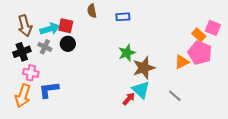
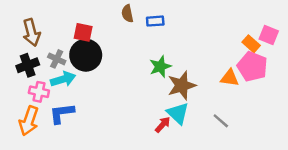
brown semicircle: (92, 11) -> (127, 13), moved
cyan arrow: (50, 29) -> (63, 79), moved
black circle: (68, 44) -> (86, 55), size x1.6
orange triangle: (182, 62) -> (230, 78), turned 35

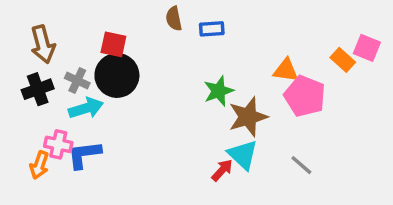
pink pentagon: (252, 67) -> (305, 96), moved
orange triangle: (230, 78) -> (286, 70), moved
pink cross: (39, 92) -> (58, 144), moved
orange arrow: (29, 121) -> (39, 165), size x0.7

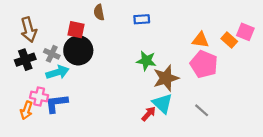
brown semicircle: (174, 19) -> (99, 12), moved
orange triangle: (286, 70) -> (200, 40), moved
green star: (219, 91) -> (146, 61), turned 30

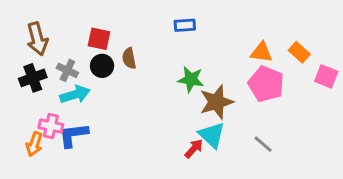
brown semicircle: (99, 12) -> (129, 58), moved
pink square: (245, 32) -> (326, 76), moved
black circle: (78, 50) -> (102, 66), size x0.6

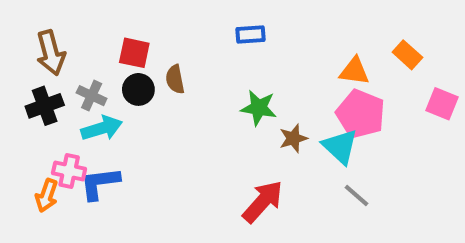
orange rectangle: (299, 52) -> (407, 55), moved
brown star: (216, 102) -> (293, 138), size x0.6
cyan triangle: (212, 135) -> (340, 147), moved
red arrow: (194, 149) -> (263, 202), size x1.6

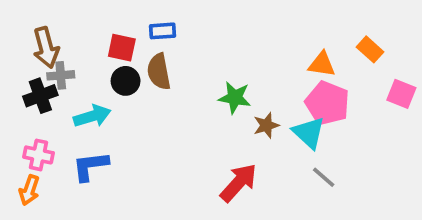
blue rectangle: (250, 34) -> (163, 31), moved
brown semicircle: (175, 79) -> (159, 72), size x1.4
gray cross: (92, 96) -> (61, 75), moved, turned -30
pink cross: (69, 171) -> (39, 155), moved
orange arrow: (47, 195) -> (29, 190), moved

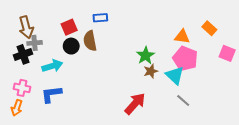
blue rectangle: (163, 31) -> (100, 18), moved
red square: (122, 48) -> (69, 27), turned -35
green star: (235, 98) -> (145, 55), moved, turned 30

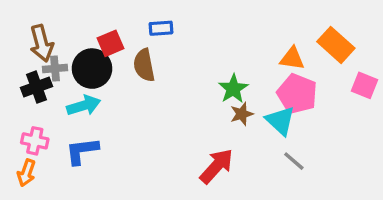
orange rectangle: (209, 28) -> (336, 45), size x1.5
black circle: (71, 46) -> (92, 69), moved, size x1.5

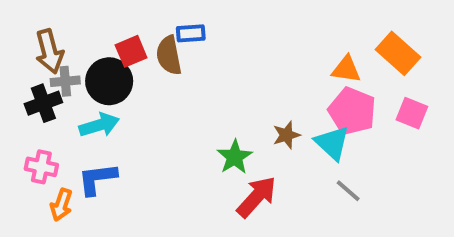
brown semicircle: (144, 65) -> (169, 55), moved
pink square: (364, 85) -> (412, 113), moved
green star: (233, 89) -> (235, 157), moved
orange arrow: (26, 173) -> (61, 205), moved

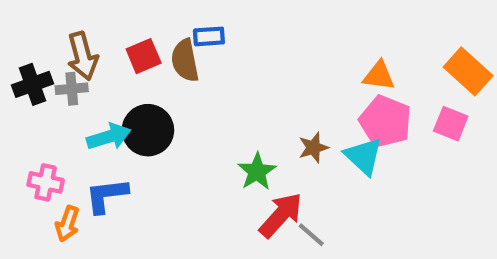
brown arrow: (49, 51) -> (83, 56), moved
orange rectangle: (398, 53) -> (468, 71), moved
black circle: (109, 81) -> (148, 130), moved
black cross: (43, 103) -> (32, 84), moved
gray line: (348, 191) -> (311, 235), moved

